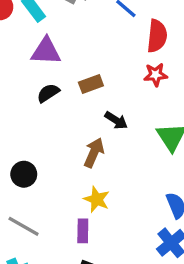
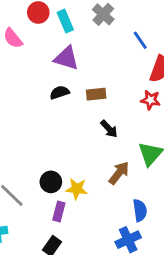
brown arrow: (94, 153) -> (119, 173), moved
black circle: (24, 174) -> (51, 182), moved
yellow star: (97, 199) -> (77, 189), turned -30

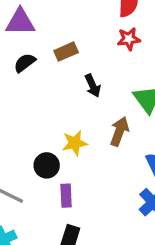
black arrow: (109, 129) -> (93, 86), turned 36
yellow star: (77, 189) -> (75, 143), moved

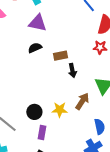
brown rectangle: (66, 52) -> (60, 56), moved
yellow star: (75, 143) -> (60, 110), moved

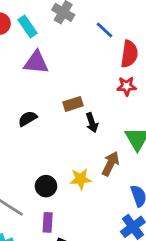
black semicircle: (35, 48) -> (28, 119), moved
purple rectangle: (42, 132) -> (48, 222), moved

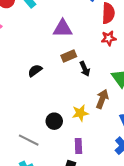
purple triangle: (36, 62) -> (63, 29), moved
purple rectangle: (48, 222) -> (78, 146), moved

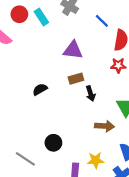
brown arrow: (102, 99) -> (105, 126), turned 66
yellow star: (80, 113) -> (96, 160), moved

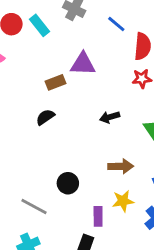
brown rectangle: (76, 79) -> (56, 82), moved
black arrow: (91, 94) -> (110, 117), turned 96
brown arrow: (105, 126) -> (121, 166), moved

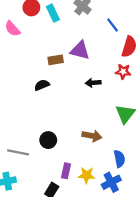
black arrow: (110, 117) -> (93, 83), moved
yellow star: (123, 201) -> (87, 175), moved
gray line: (34, 207) -> (18, 152), turned -30

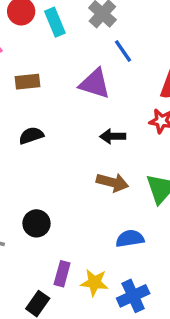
blue line: (113, 25) -> (123, 51), moved
brown rectangle: (56, 60) -> (27, 82), moved
brown arrow: (92, 136) -> (112, 182), moved
blue semicircle: (119, 159) -> (130, 239), moved, turned -91

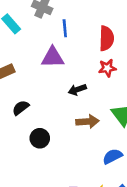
blue line: (123, 51) -> (65, 28), turned 48
black circle: (37, 223) -> (40, 138), moved

